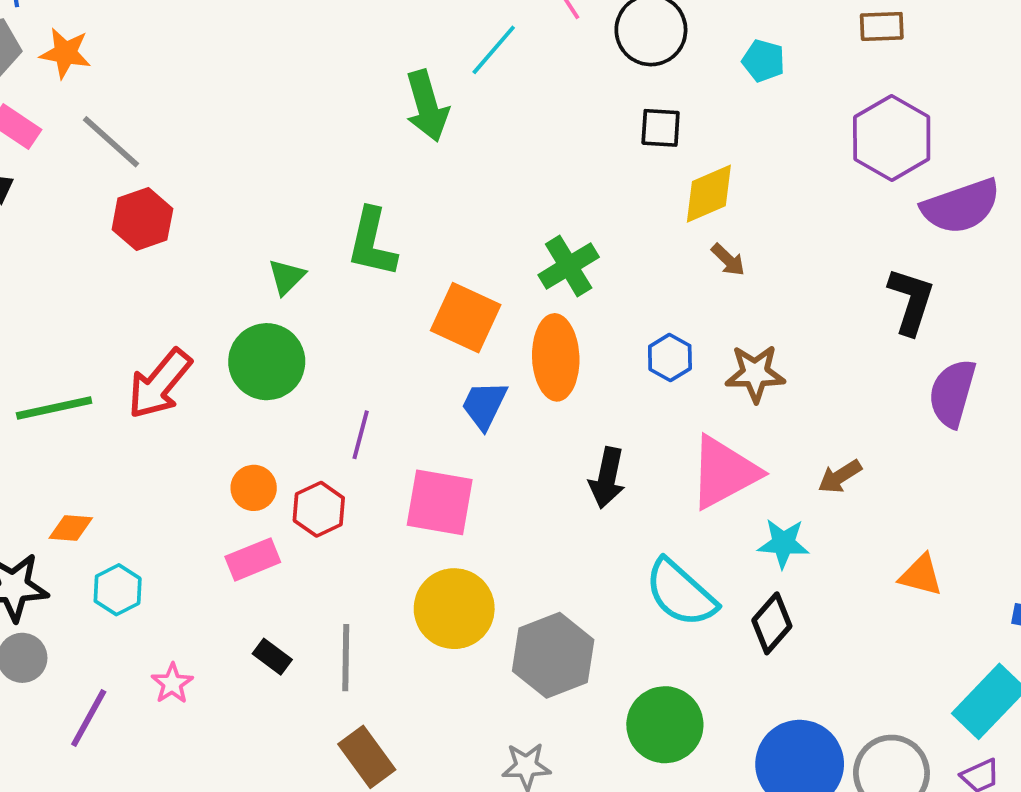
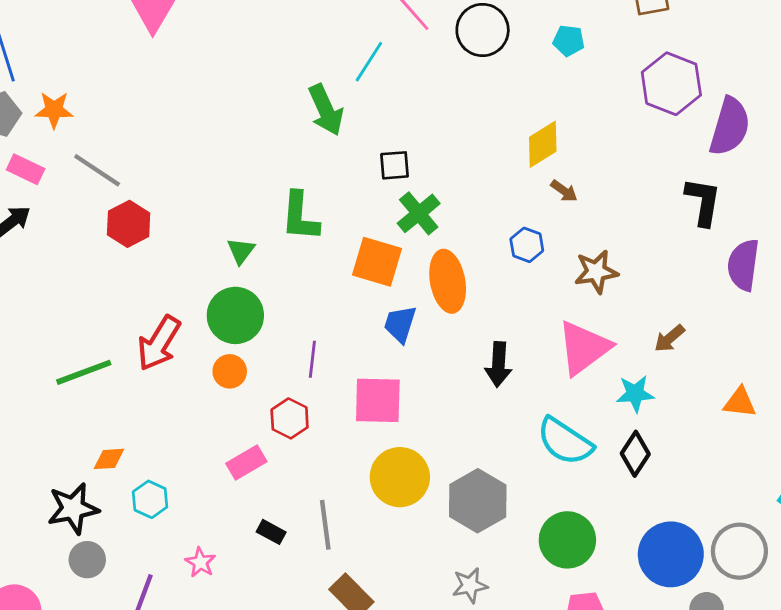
black square: (661, 128) -> (395, 165), moved
purple semicircle: (961, 206) -> (730, 127), turned -46
green cross: (569, 266) -> (419, 213), moved
blue hexagon: (670, 357) -> (527, 245), moved
orange circle: (254, 488) -> (230, 371), moved

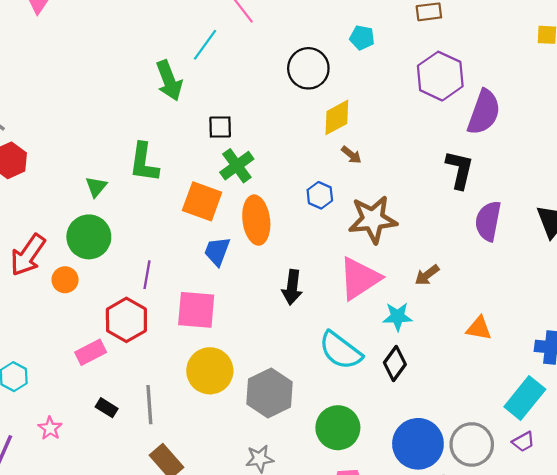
black circle: (483, 30) -> (308, 68), moved
brown star: (596, 272) -> (373, 219), size x1.4
orange circle: (230, 371) -> (65, 280), moved
red hexagon: (290, 418) -> (126, 320), size x1.4

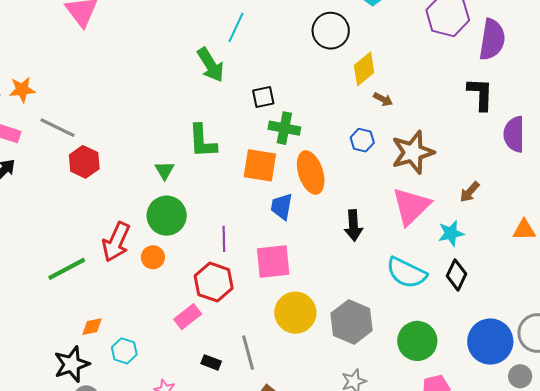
green cross: (237, 166) -> (284, 128), turned -32

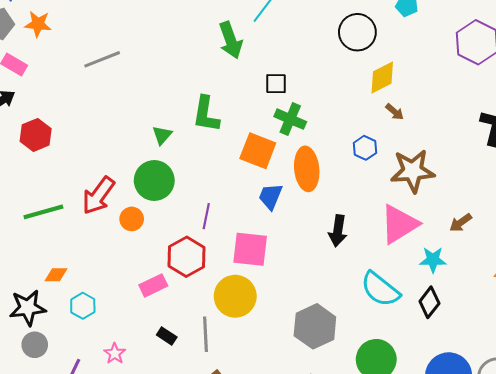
gray line: (57, 128) -> (102, 59), moved, turned -60
red hexagon: (84, 162) -> (36, 135), moved
yellow circle: (295, 313) -> (235, 296), moved

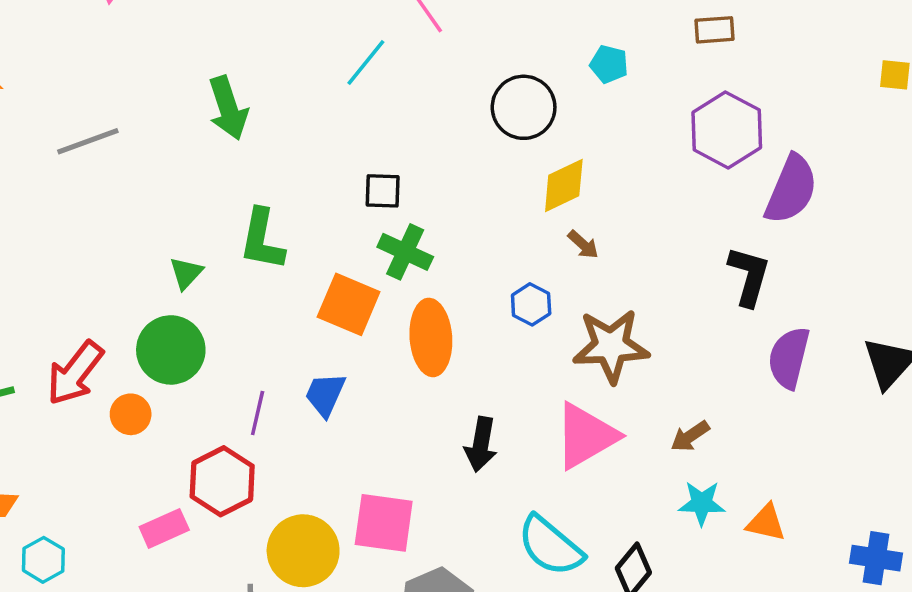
green arrow: (231, 40) -> (228, 108), moved
blue trapezoid: (270, 196) -> (325, 394), moved
pink square: (250, 249) -> (384, 523), moved
cyan star: (433, 260) -> (702, 503), moved

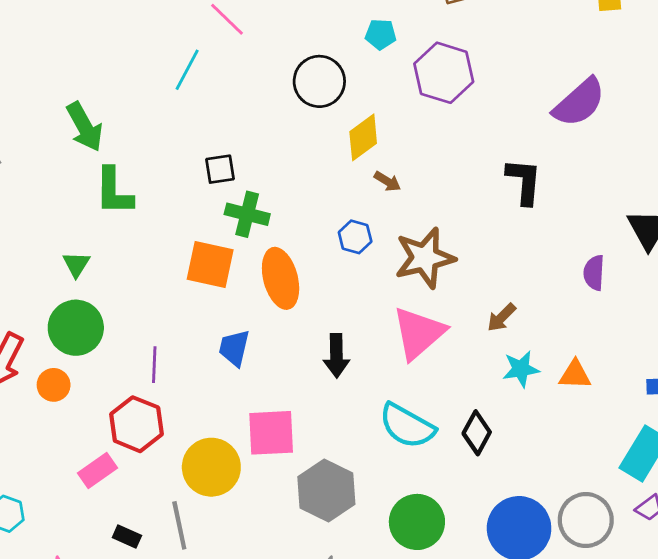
purple hexagon: (727, 130) -> (444, 73), moved
purple semicircle: (791, 189) -> (579, 102), moved, turned 36
green L-shape: (262, 240) -> (114, 191), moved
purple semicircle: (789, 358) -> (594, 273), moved, size x0.7
blue trapezoid: (325, 394) -> (234, 348), moved

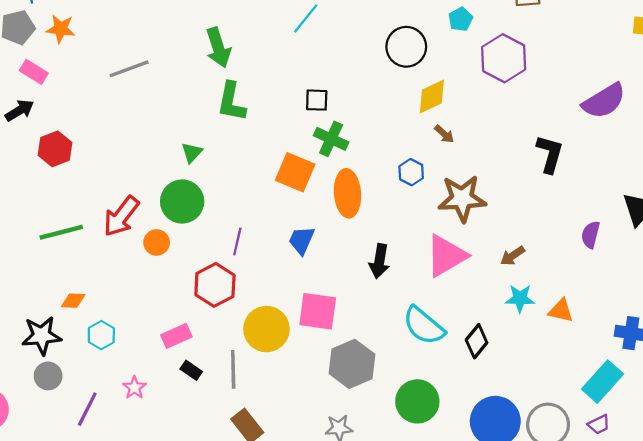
cyan pentagon: (381, 34) -> (460, 19), turned 30
pink rectangle: (98, 470) -> (176, 336), moved

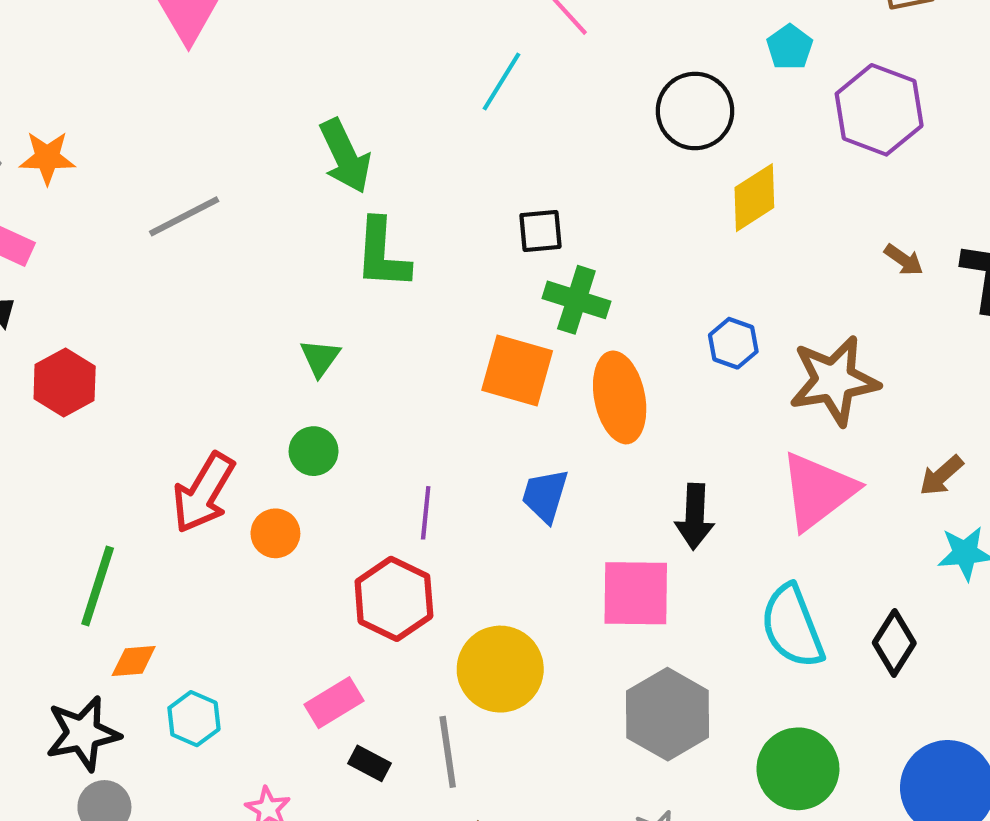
brown arrow: (444, 134) -> (904, 260), moved
green circle: (182, 202) -> (314, 451), size x0.6
green line: (61, 232) -> (98, 586), moved, turned -51
pink square: (318, 311) -> (636, 593), moved
cyan semicircle: (424, 326) -> (792, 626), turned 36

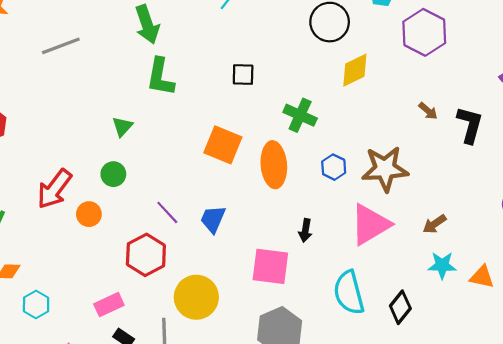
green cross: (576, 300) -> (300, 115), moved
blue hexagon: (733, 343) -> (334, 167), moved
blue trapezoid: (545, 496) -> (213, 219), moved
purple line: (426, 513) -> (167, 212), turned -55
black arrow: (695, 516) -> (305, 230), size x0.7

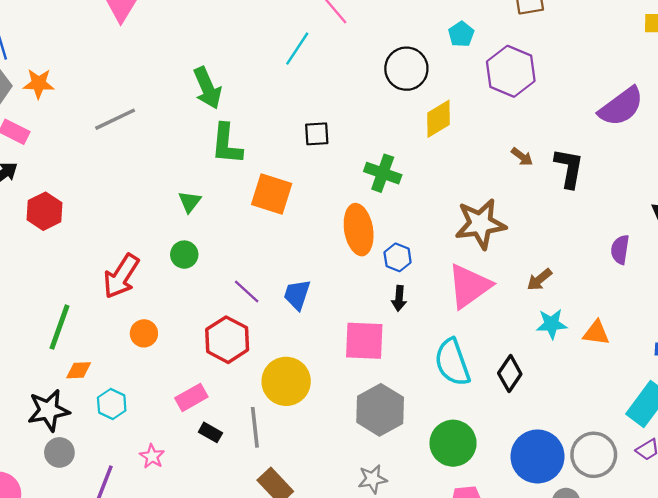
orange square: (223, 145) -> (272, 194), moved
blue hexagon: (334, 167) -> (398, 257), moved
orange circle: (89, 214) -> (144, 333), moved

